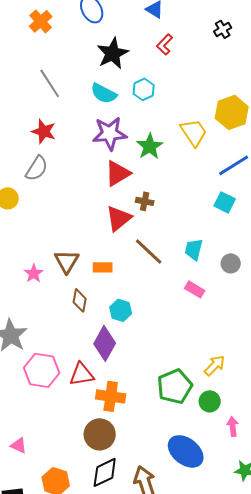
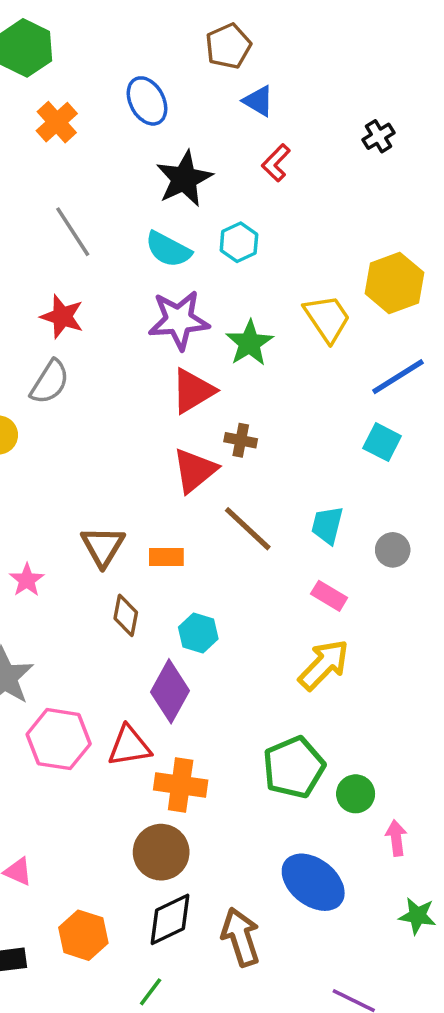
pink star: (34, 273) -> (27, 580), moved
yellow arrow: (215, 365) -> (324, 665), moved, size x1.4

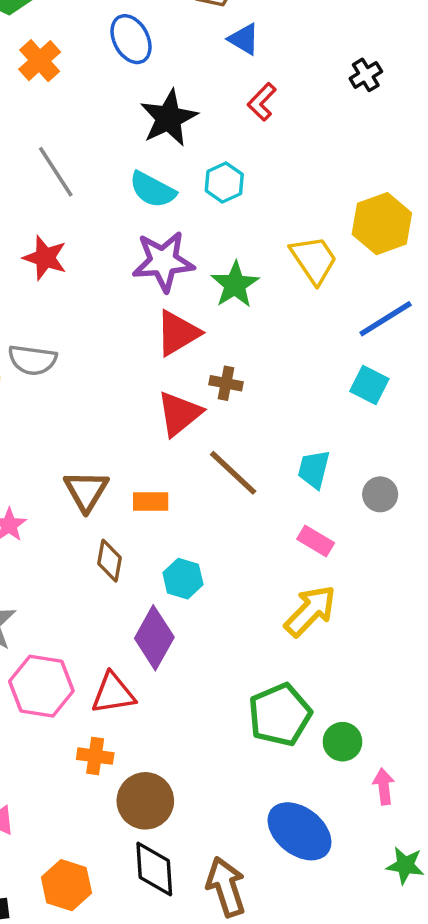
gray semicircle: (50, 382) -> (32, 360), moved, turned 66
orange cross: (181, 785) -> (95, 756), moved, size x0.7
black diamond: (170, 919) -> (154, 869), turned -68

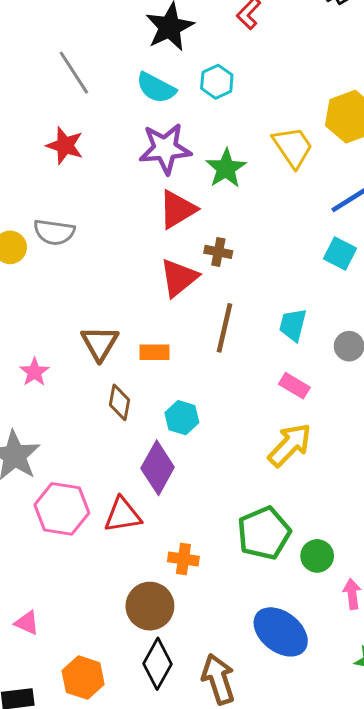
brown line: (233, 473) -> (224, 328), turned 60
orange cross: (95, 756) -> (183, 559), moved
black diamond: (154, 869) -> (158, 664), turned 33

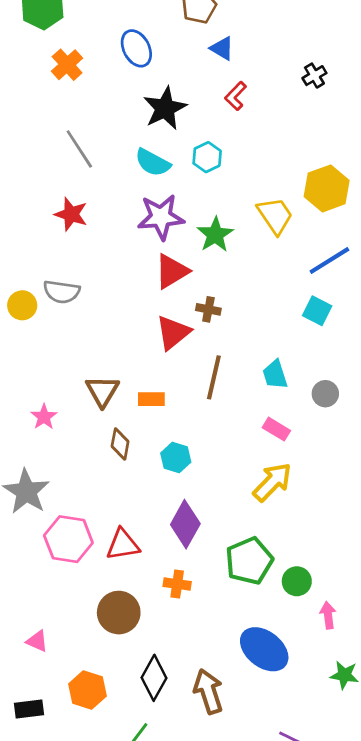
cyan trapezoid: (293, 325) -> (275, 375), turned -32
purple diamond: (158, 468) -> (185, 524), moved
brown circle: (150, 606) -> (119, 613), moved

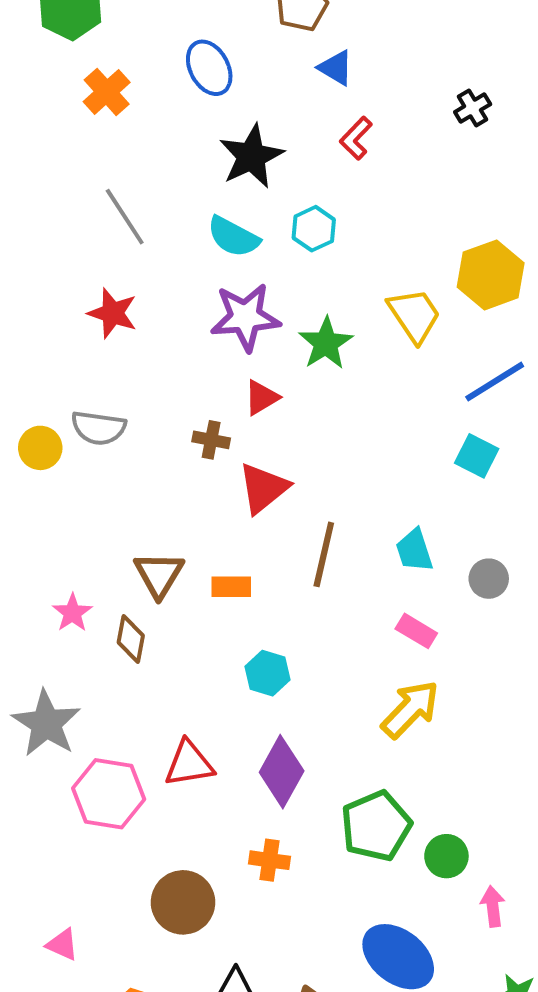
red triangle: (172, 271) -> (261, 398), size x0.7
brown cross: (208, 309) -> (211, 440), moved
brown diamond: (120, 444) -> (131, 639), moved
red triangle: (123, 545) -> (189, 764), moved

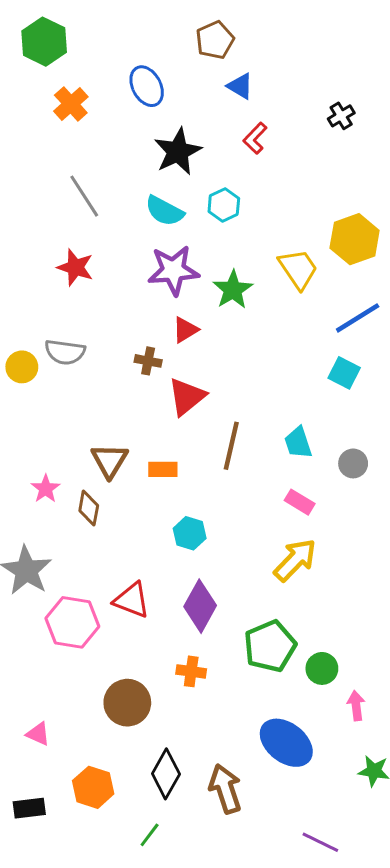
red triangle: (189, 764) -> (132, 600), turned 30

